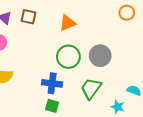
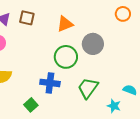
gray circle: (100, 56) -> (93, 44), moved
green square: (52, 106) -> (31, 105), moved, turned 32

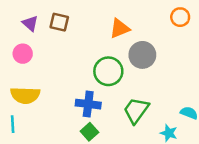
orange triangle: (65, 24) -> (120, 28), moved
green square: (31, 105) -> (89, 132), moved

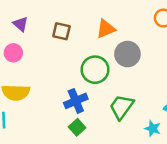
brown square: (59, 22) -> (61, 31), moved
blue cross: (88, 104) -> (76, 101), turned -30

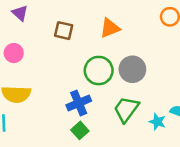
purple triangle: (21, 24) -> (20, 13), moved
gray circle: (127, 54) -> (132, 69), moved
cyan star: (153, 129) -> (157, 122), moved

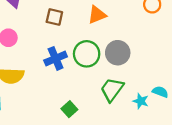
blue cross: (79, 103) -> (56, 58), moved

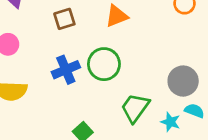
brown square: (54, 17) -> (64, 19), turned -30
gray circle: (118, 53) -> (183, 81), moved

